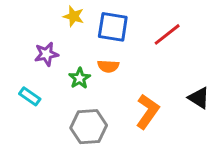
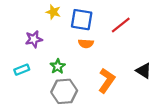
orange semicircle: (108, 66) -> (86, 44), moved
green star: (80, 78) -> (58, 66), moved
cyan rectangle: (30, 96) -> (22, 70), turned -56

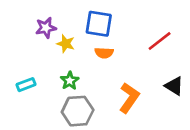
yellow star: (53, 12) -> (66, 44), moved
red line: (121, 25) -> (160, 41), moved
purple star: (34, 39) -> (46, 28), moved

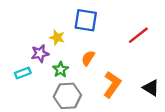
purple star: (46, 28) -> (40, 54), moved
orange semicircle: (104, 53) -> (88, 58), moved, turned 119
black triangle: (174, 86) -> (151, 88), moved

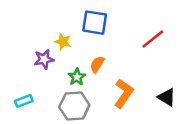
green star: (61, 70) -> (77, 77), moved
cyan rectangle: (23, 73) -> (24, 101), moved

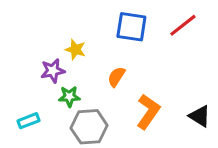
blue square: (95, 23) -> (131, 27), moved
red line: (153, 39) -> (183, 25), moved
green star: (77, 77) -> (69, 96), moved, turned 30

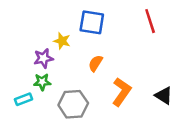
red line: (183, 25) -> (150, 21), turned -70
blue square: (131, 27) -> (92, 22), moved
green star: (69, 96) -> (42, 82), moved

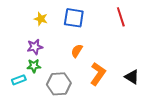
yellow star: (62, 41) -> (41, 19), moved

